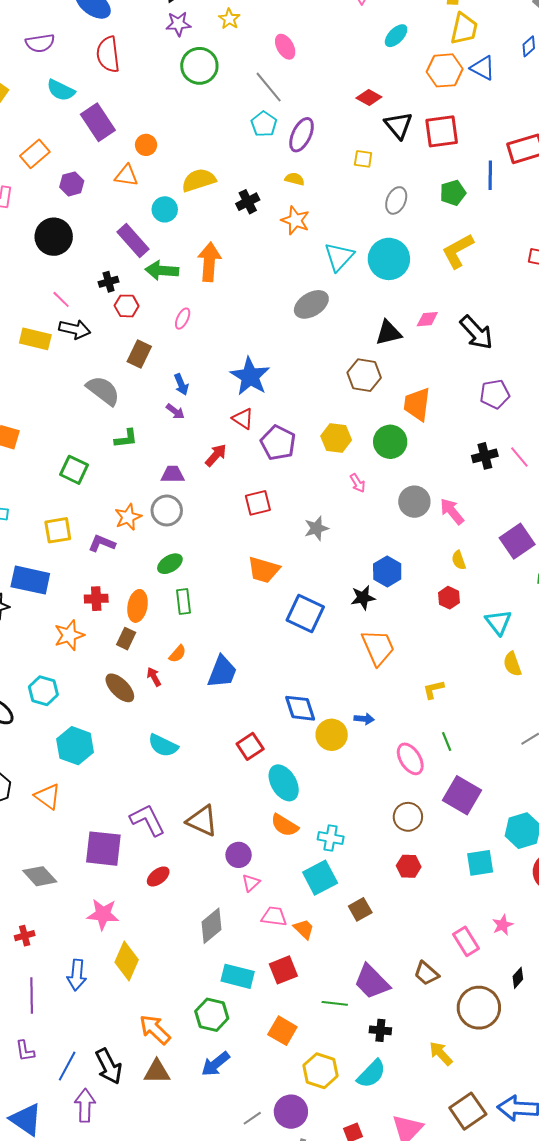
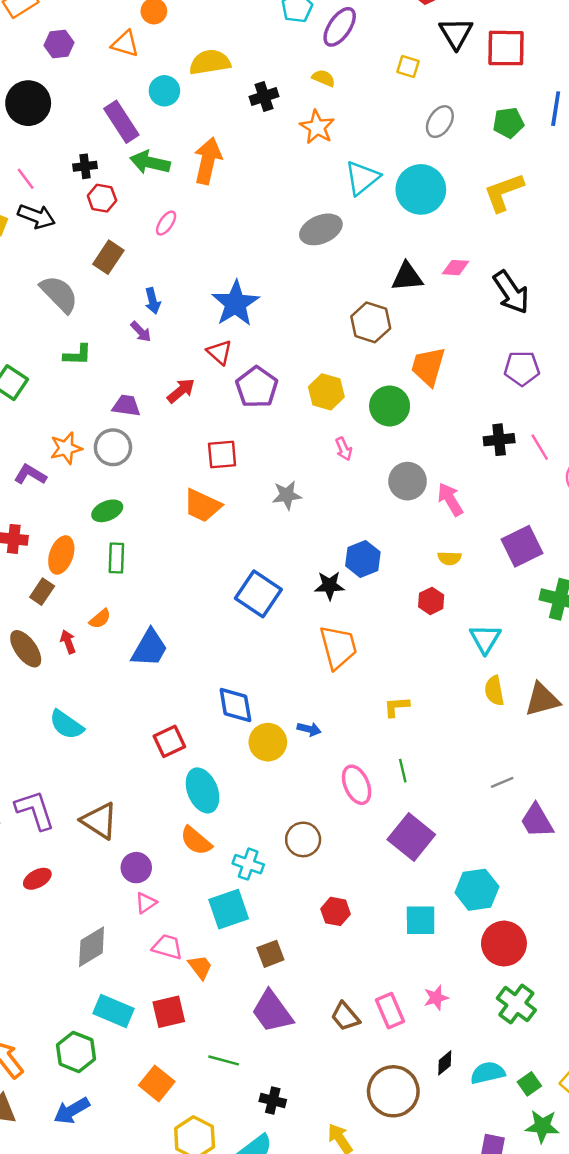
yellow semicircle: (459, 560) -> (449, 558), turned -78
orange trapezoid: (264, 570) -> (202, 506), moved
brown circle: (408, 817) -> (303, 839), moved
brown trapezoid: (426, 973) -> (345, 1016), moved
purple trapezoid: (372, 982) -> (272, 1012), moved

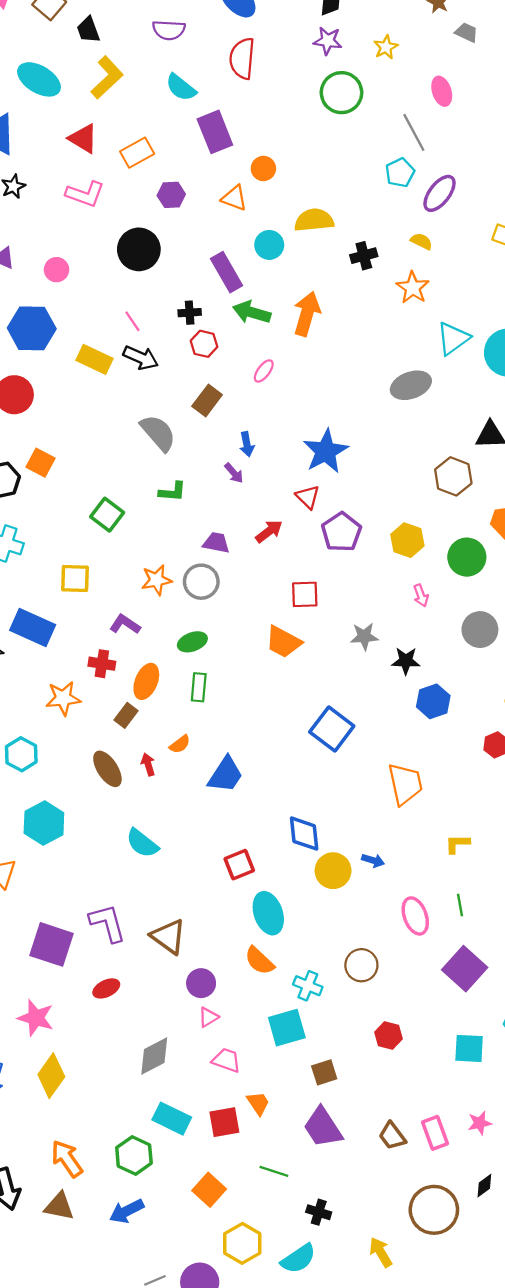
purple L-shape: (30, 475) -> (125, 624), moved
black star: (330, 586) -> (406, 661), moved
orange trapezoid: (200, 967) -> (258, 1103), moved

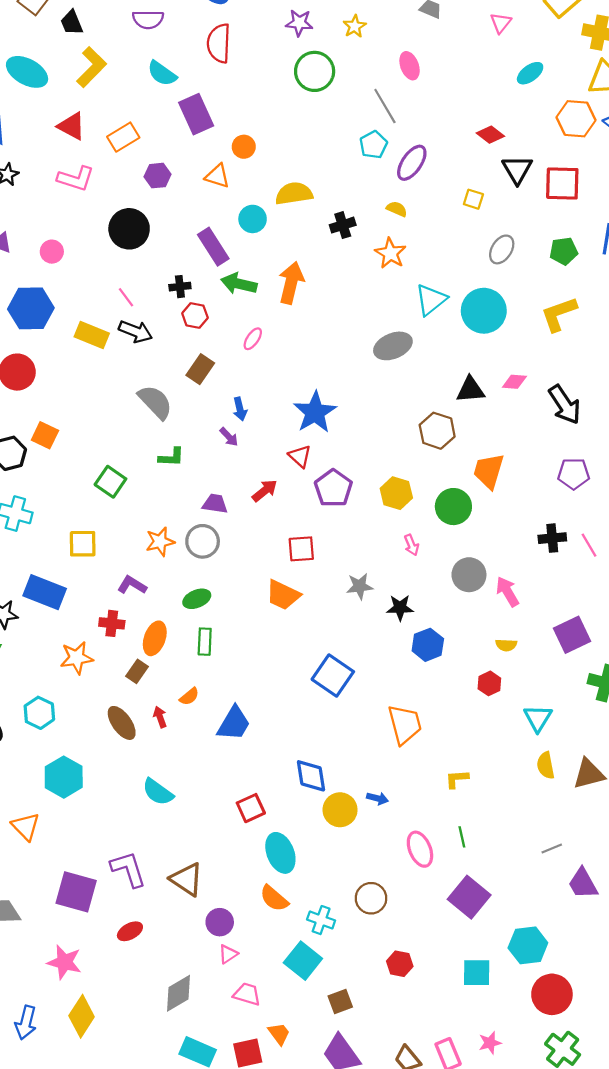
cyan square: (287, 1028) -> (303, 961), turned -33

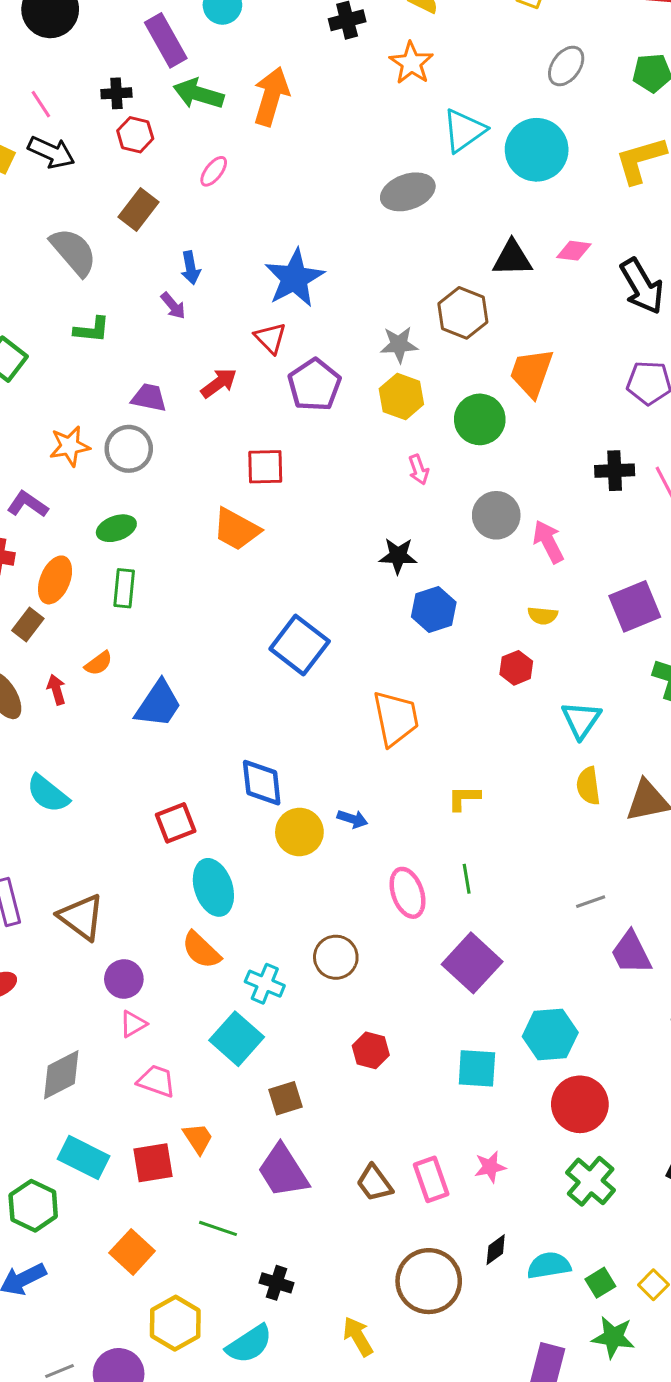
gray star: (360, 586) -> (399, 345), moved

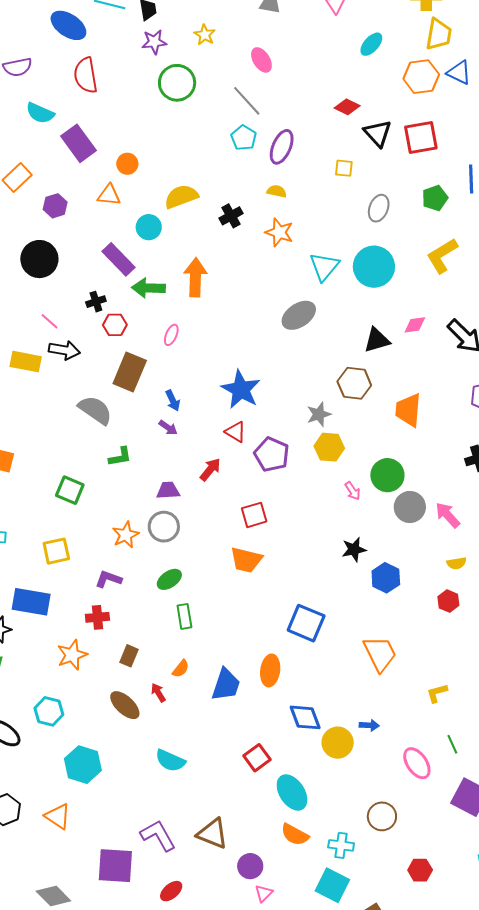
brown rectangle: (138, 210) -> (130, 372), size x1.4
green circle: (480, 419) -> (387, 475), moved
orange ellipse: (55, 580) -> (270, 670), moved

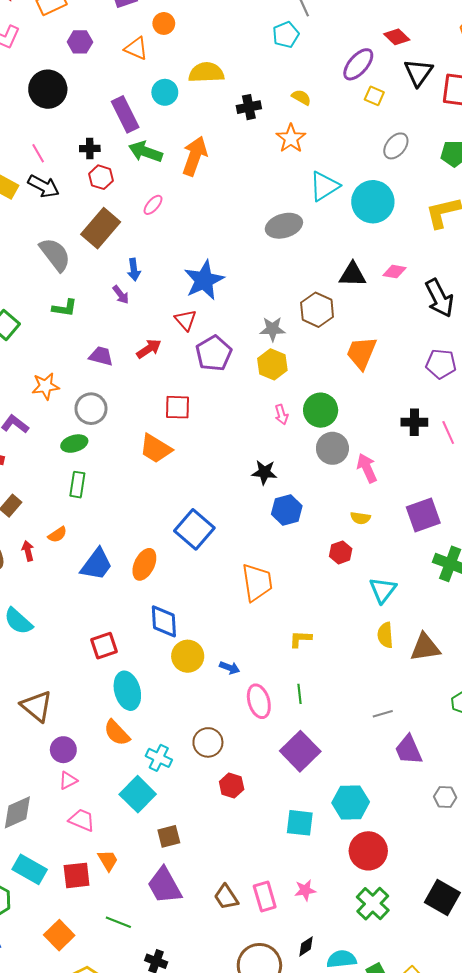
purple ellipse: (282, 147) -> (358, 64), moved
gray circle: (164, 527) -> (91, 409), moved
blue arrow: (369, 725) -> (230, 668), moved
red hexagon: (420, 870) -> (232, 786), moved

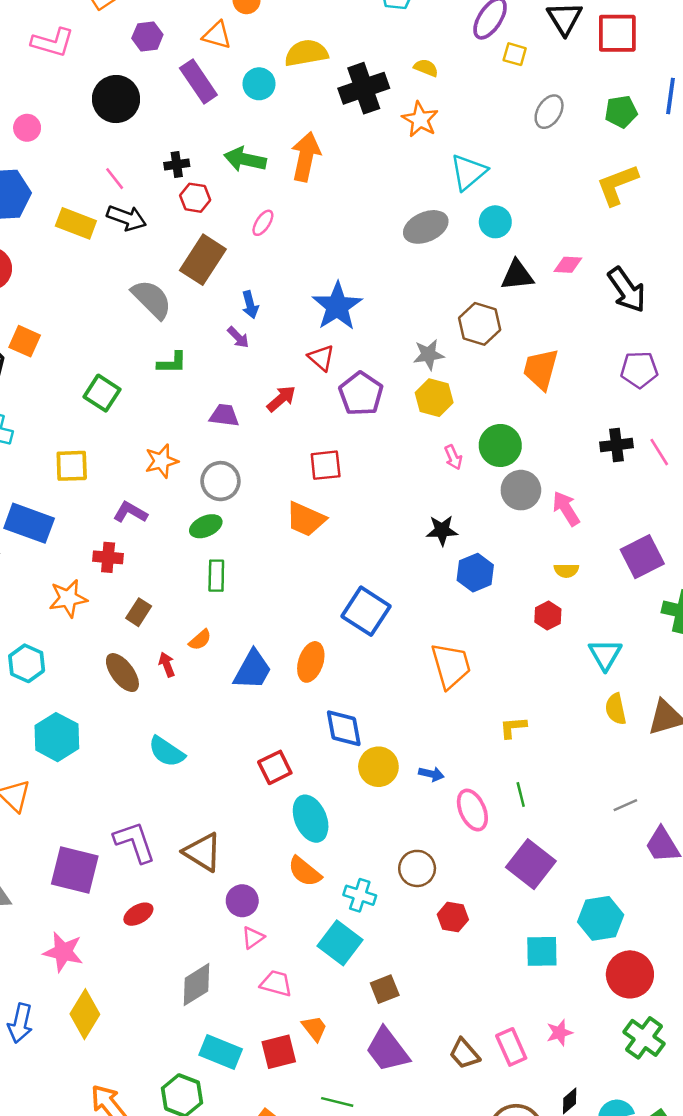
black cross: (249, 107) -> (364, 88), size x1.6
purple rectangle: (125, 114) -> (198, 82), moved
cyan circle: (373, 202) -> (495, 222), moved, size x0.6

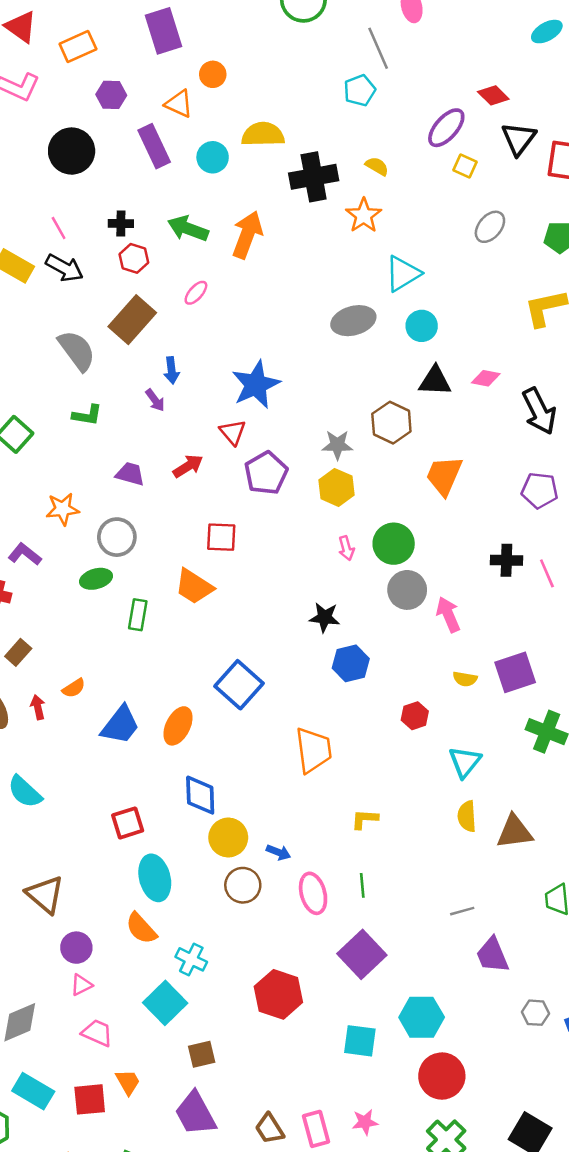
yellow semicircle: (566, 570) -> (465, 679), moved
green rectangle: (216, 576) -> (138, 615), moved
brown circle: (417, 868) -> (243, 885), moved
red hexagon: (453, 917) -> (278, 994), size x1.6

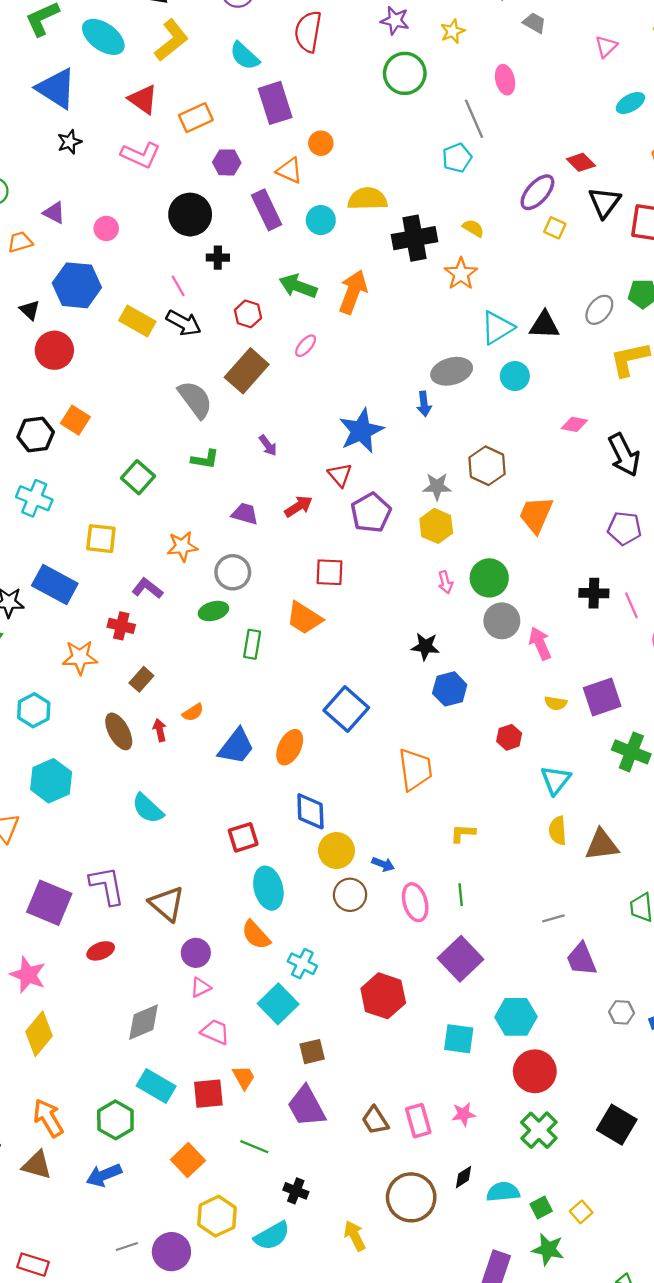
black cross: (121, 223) -> (218, 258), moved
gray ellipse: (490, 227) -> (599, 310), moved
blue arrow: (171, 370) -> (424, 404), moved
black triangle: (435, 381) -> (544, 325), moved

